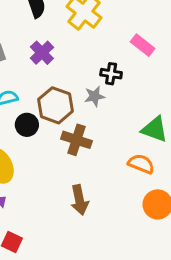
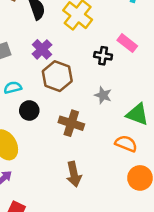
black cross: (111, 74) -> (103, 56), moved
gray star: (95, 96) -> (103, 95), moved, turned 30
brown hexagon: (55, 105) -> (57, 76), moved

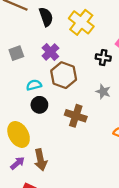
cyan semicircle: (13, 88) -> (34, 85), moved
brown arrow: (74, 174) -> (41, 160), moved

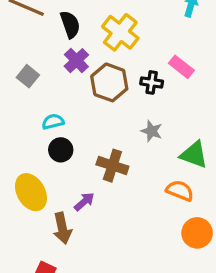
purple cross: (50, 52) -> (76, 61), moved
gray square: (16, 53) -> (28, 76), turned -32
brown hexagon: (64, 75) -> (109, 82), moved
purple arrow: (17, 163) -> (84, 202), moved

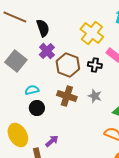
yellow cross: (120, 32) -> (92, 33), moved
gray square: (28, 76) -> (16, 61), size x1.5
brown cross: (112, 166) -> (67, 96), moved

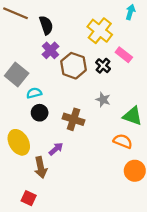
gray square: (16, 61) -> (17, 74), moved
black cross: (95, 65) -> (103, 66), turned 32
brown cross: (67, 96) -> (73, 119), moved

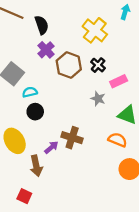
pink rectangle: (124, 55) -> (119, 81), moved, turned -63
brown cross: (73, 119) -> (72, 138), moved

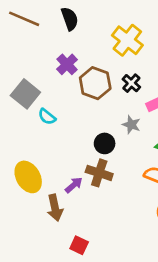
black semicircle: (42, 25) -> (70, 19), moved
cyan semicircle: (30, 92) -> (47, 117), turned -128
black circle: (35, 112) -> (105, 143), moved
red square: (24, 196) -> (79, 245), moved

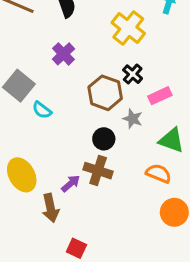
brown hexagon: (95, 83) -> (105, 93), moved

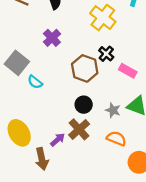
pink rectangle: (160, 96) -> (128, 71), turned 54
gray star: (133, 119) -> (113, 110), moved
brown cross: (98, 171) -> (79, 129), turned 30
orange semicircle: (158, 173) -> (116, 139), moved

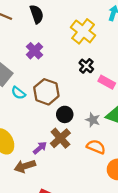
brown hexagon: (85, 68) -> (46, 92), moved
brown arrow: (42, 159) -> (25, 166), turned 84

